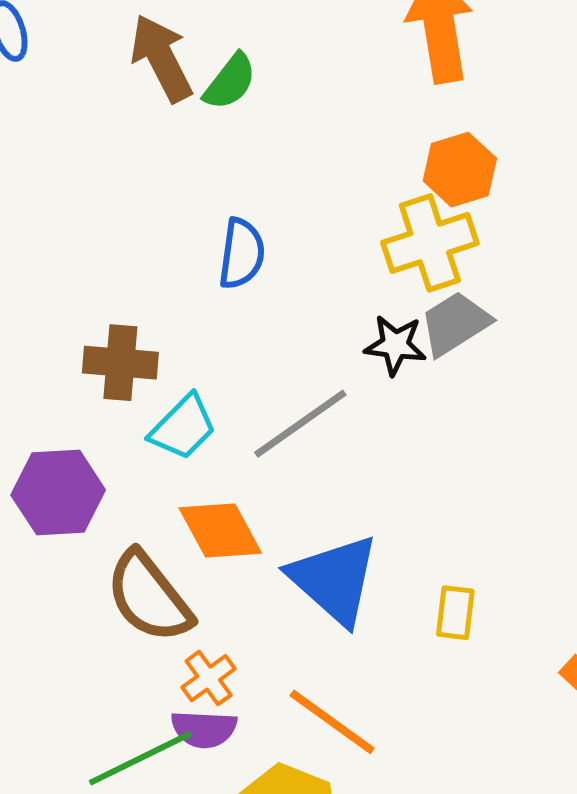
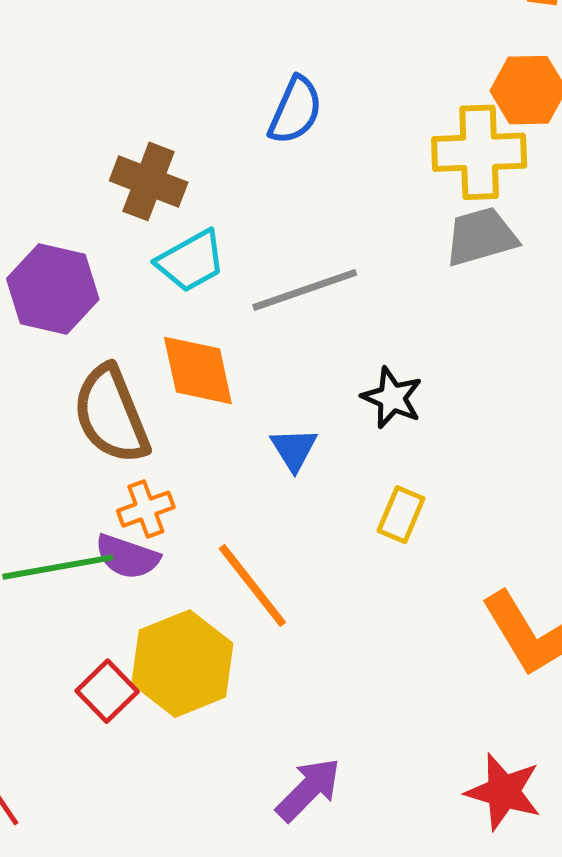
black star: (395, 345) -> (392, 398), moved
blue triangle: (334, 580) -> (294, 449), size x0.5

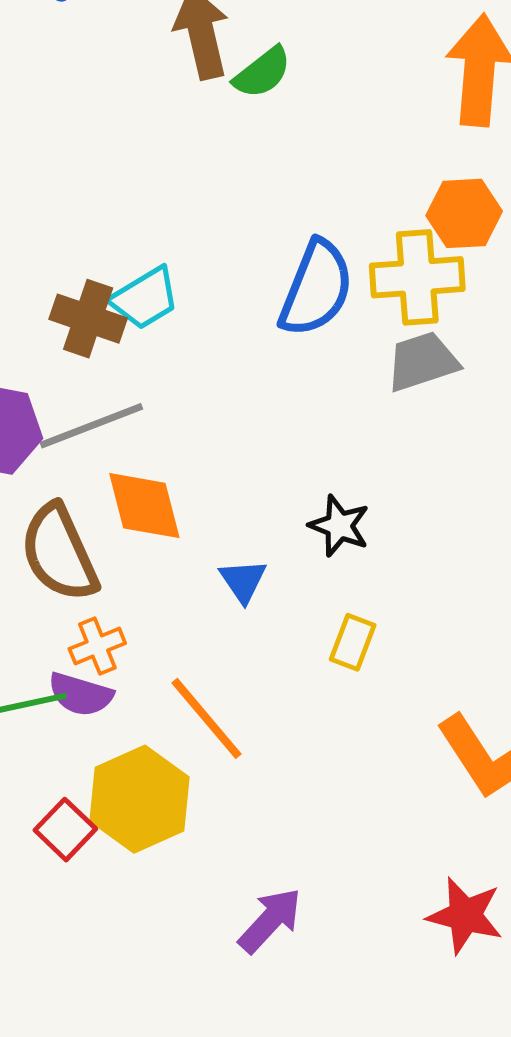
blue semicircle: (295, 110) -> (316, 288), moved, size x1.4
cyan trapezoid: (191, 261) -> (145, 298), moved
gray line: (305, 290) -> (91, 426), moved

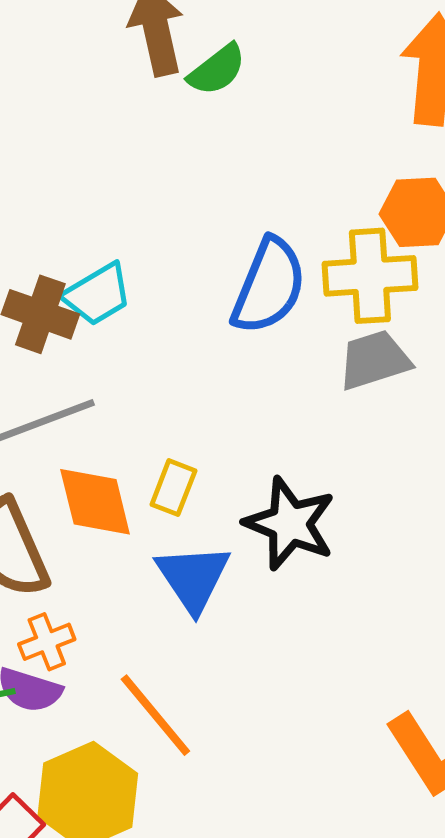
black star: (339, 526) -> (290, 524), size x1.5
blue triangle: (243, 581) -> (193, 578), size x1.6
yellow rectangle: (353, 642) -> (173, 488), moved

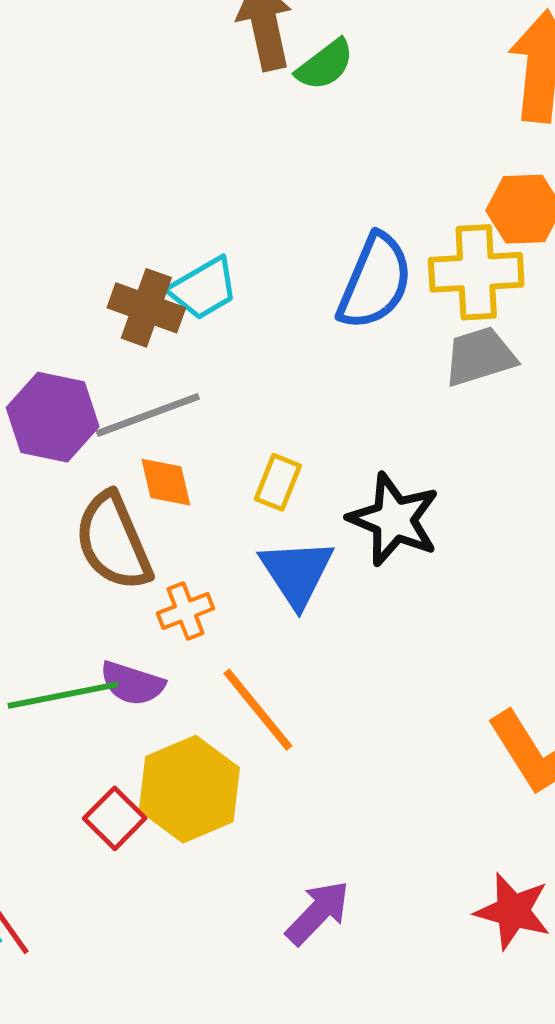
orange diamond: (95, 502) -> (166, 482), moved, size x0.7
orange cross: (47, 642) -> (186, 611), moved

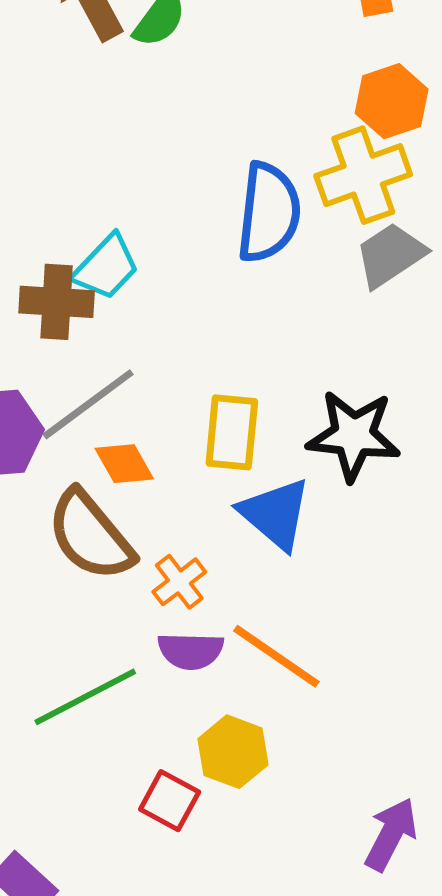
yellow rectangle: (278, 482) -> (232, 432), size x1.4
purple semicircle: (132, 683) -> (191, 651), moved
yellow hexagon: (189, 789) -> (233, 752), size x0.7

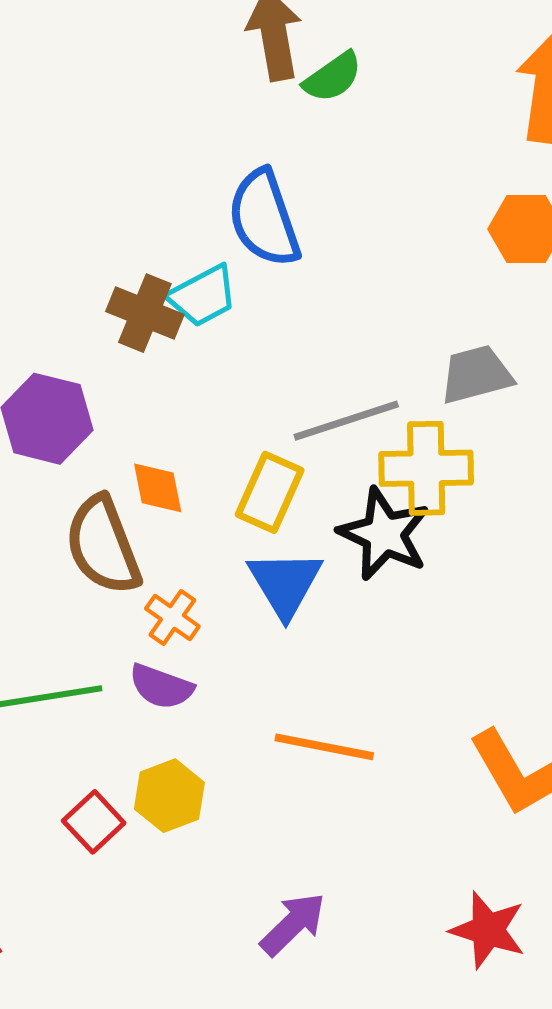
yellow cross: (363, 175) -> (426, 468), moved
blue semicircle: (269, 213) -> (264, 218), moved, turned 136
gray line: (88, 404) -> (346, 421), moved
orange cross: (179, 582) -> (172, 617), turned -36
orange line: (276, 656) -> (324, 747), moved, turned -42

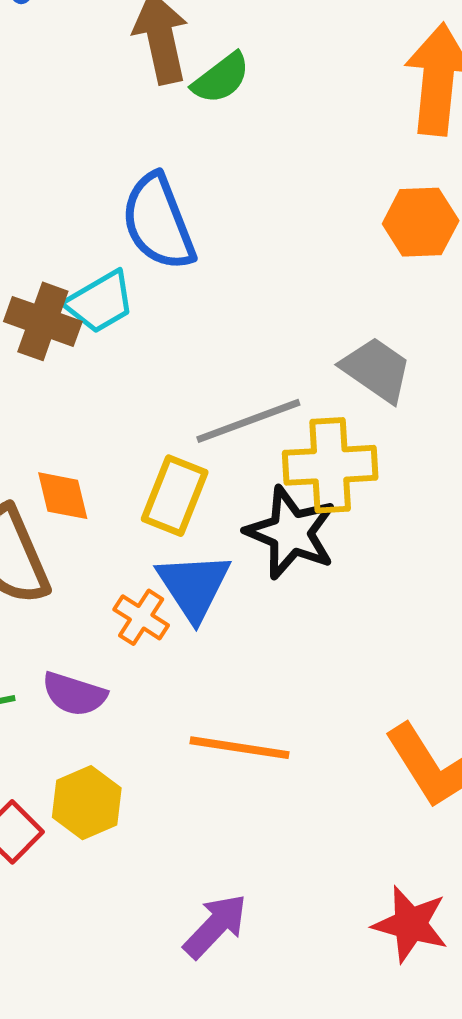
gray trapezoid: (476, 375) -> (376, 370), turned 52
orange cross: (172, 617) -> (141, 617), moved

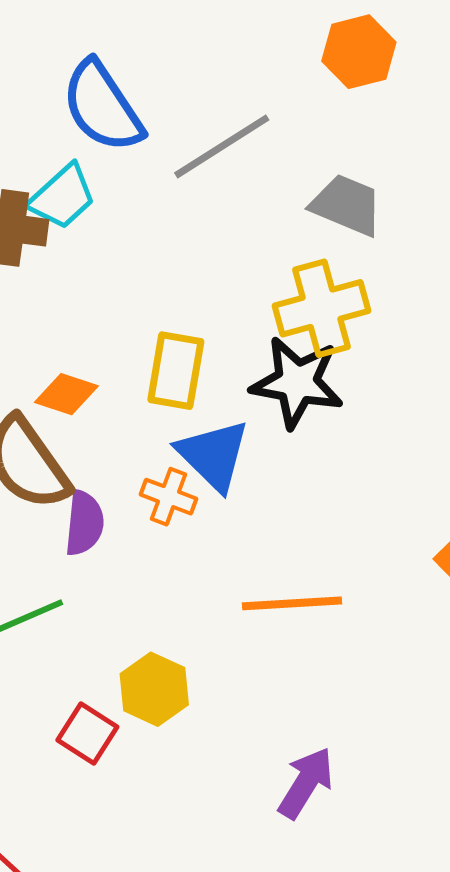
gray line: (248, 421) -> (222, 146), moved
orange diamond: (63, 496) -> (66, 394), turned -46
purple semicircle: (74, 694) -> (84, 523), moved, turned -90

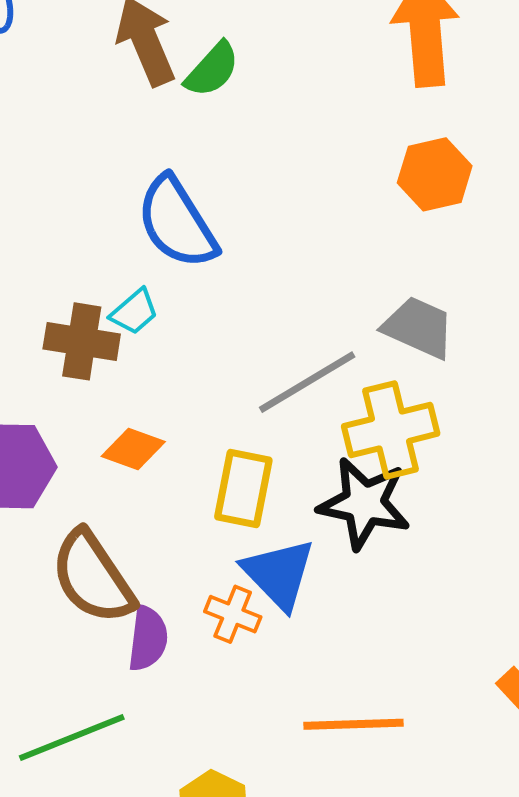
gray line: (222, 146) -> (307, 382), moved
cyan trapezoid: (62, 197) -> (134, 312), size x0.7
orange diamond: (66, 394) -> (133, 449), moved

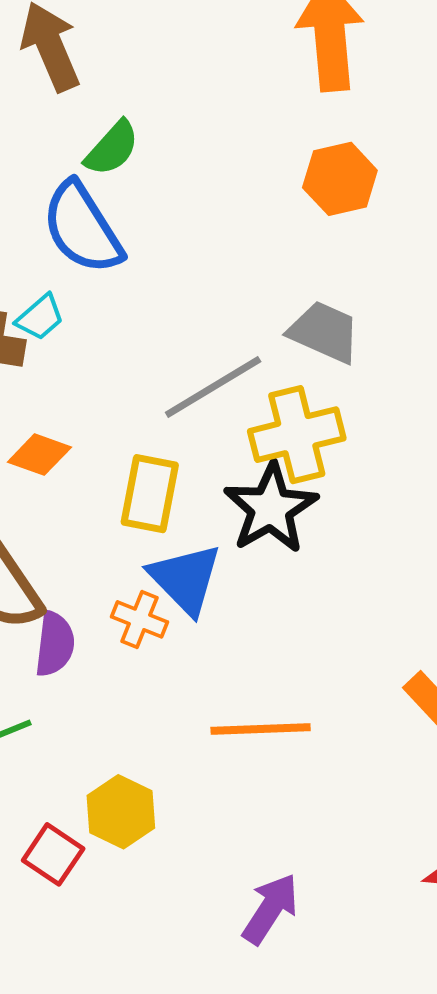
green semicircle: (212, 70) -> (112, 148), moved
black star: (364, 503) -> (271, 508), turned 30

